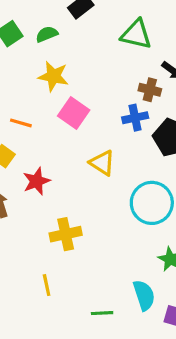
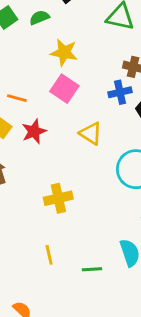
yellow star: (53, 76) -> (64, 52), moved
red star: (36, 181) -> (34, 131), moved
yellow line: (47, 285) -> (49, 255), moved

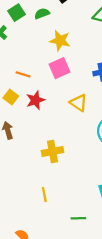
pink square: (64, 89) -> (59, 68), turned 30
green line: (92, 269) -> (78, 218), moved

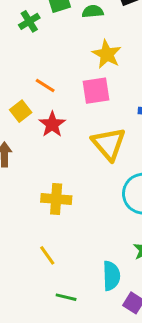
red star: (35, 100) -> (52, 124), turned -30
yellow triangle: (79, 103) -> (109, 144), size x1.4
yellow line: (44, 194) -> (47, 255), moved, turned -40

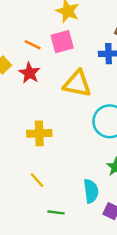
orange line: (45, 86) -> (33, 45), moved
yellow triangle: (109, 144) -> (77, 84), turned -32

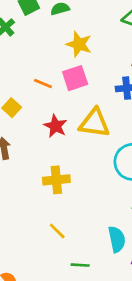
red star: (29, 73) -> (55, 126), moved

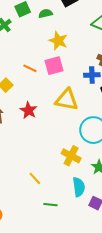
red star: (55, 126) -> (29, 110), moved
yellow cross: (56, 180) -> (71, 156), moved, turned 30

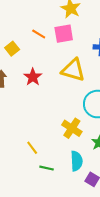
green line: (51, 205) -> (47, 168), moved

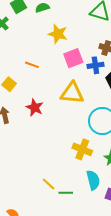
pink square: (64, 34) -> (73, 58), moved
yellow line: (32, 148) -> (49, 184), moved

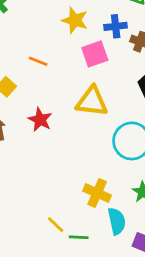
blue cross: (95, 65) -> (116, 26), moved
yellow cross: (82, 149) -> (97, 193), moved

